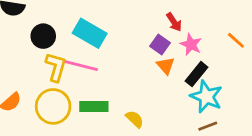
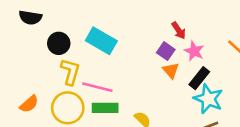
pink line: (81, 66) -> (97, 87), moved

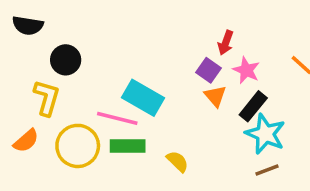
red arrow: (179, 30) -> (226, 43), turned 54
cyan rectangle: (101, 41) -> (143, 98), moved
yellow L-shape: (70, 72) -> (47, 98), moved

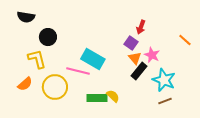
pink star: (246, 70) -> (152, 55), moved
yellow L-shape: (47, 98) -> (37, 59), turned -30
black rectangle: (253, 106) -> (139, 71), moved
green rectangle: (128, 146) -> (97, 98), moved

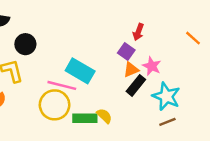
orange line: (185, 40) -> (193, 38), moved
orange triangle: (135, 58) -> (131, 70), turned 48
yellow circle: (55, 87) -> (55, 105), moved

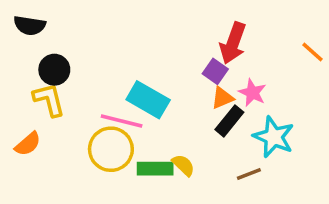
red arrow: (138, 32) -> (233, 43), size x1.6
black circle: (25, 44) -> (54, 70), moved
brown line: (167, 122) -> (249, 174), moved

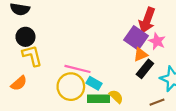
black circle: (54, 70) -> (25, 37), moved
purple square: (215, 71) -> (136, 38), size x1.5
pink star: (252, 93) -> (157, 41), moved
cyan rectangle: (148, 100) -> (94, 83), moved, size x0.6

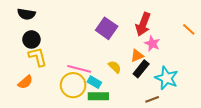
purple square: (136, 38) -> (107, 28), moved
yellow semicircle: (116, 97) -> (115, 67), moved

